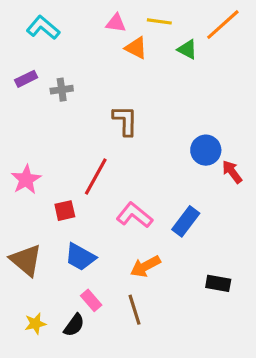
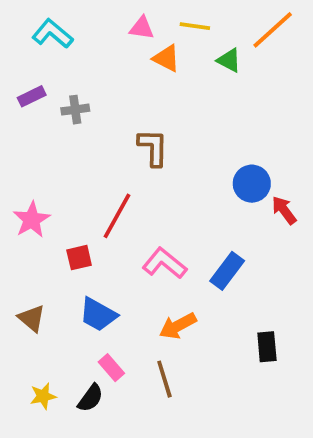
brown triangle: (26, 260) -> (32, 318), size x0.7
black rectangle: (218, 283) -> (267, 347), turned 75

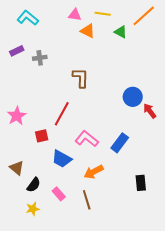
blue trapezoid: (98, 315) -> (62, 159), moved
yellow star: (43, 396) -> (33, 209), moved
black semicircle: (90, 398) -> (34, 185), moved

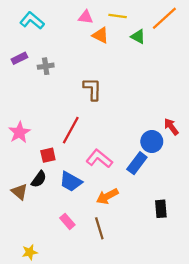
blue circle: (133, 97) -> (152, 142), moved
black semicircle: (34, 185) -> (39, 179), moved
yellow star: (33, 209) -> (30, 252), moved

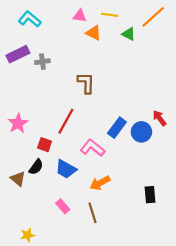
purple rectangle: (19, 58) -> (18, 54), size x1.5
red square: (48, 155) -> (45, 145), turned 32
blue rectangle: (137, 163) -> (117, 128), moved

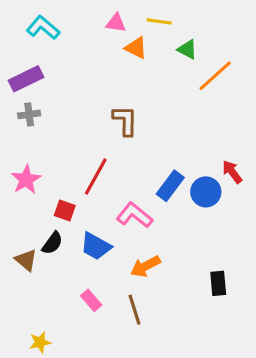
orange line: (153, 17) -> (215, 76), moved
gray cross: (42, 62) -> (29, 114), moved

